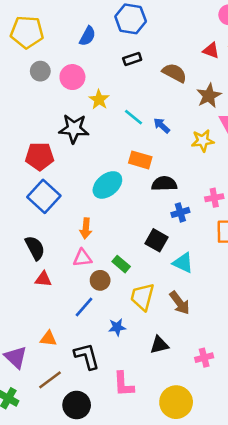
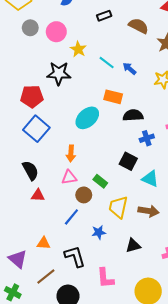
brown arrow: (180, 303) -> (148, 211), turned -42

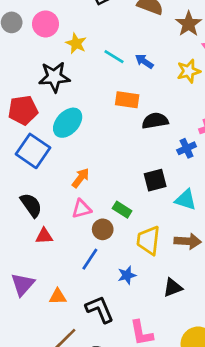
cyan ellipse: (87, 118) -> (68, 123), moved
blue cross: (147, 138) -> (187, 148), moved
orange arrow: (71, 153) -> (81, 178), turned -140
black square: (128, 161) -> (155, 180), turned -36
purple triangle: (18, 259) -> (23, 284), moved, turned 36

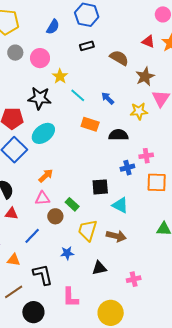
cyan line: (114, 57) -> (78, 95), moved
black semicircle: (155, 121) -> (118, 135), moved
blue line: (90, 259) -> (32, 236), moved

